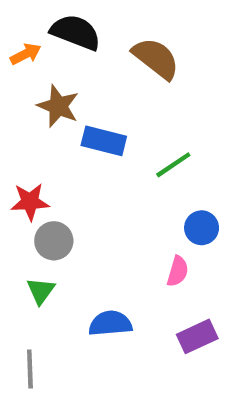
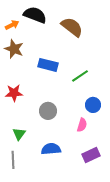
brown star: (58, 106) -> (14, 49), moved
gray circle: (54, 241) -> (48, 111), moved
gray line: (30, 369) -> (13, 160), moved

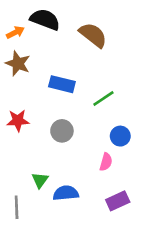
gray circle: (48, 111) -> (62, 131), moved
green triangle: (19, 134) -> (40, 180), moved

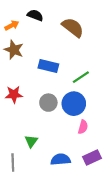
black semicircle: (45, 19) -> (35, 15), size x0.7
blue circle: (120, 136) -> (74, 104), moved, size x1.5
blue semicircle: (66, 193) -> (61, 159), moved

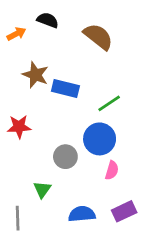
brown star: (14, 50) -> (35, 75), moved
gray circle: (48, 103) -> (65, 157), moved

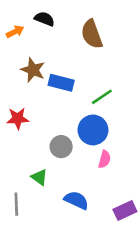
brown semicircle: (98, 37) -> (92, 34), turned -148
green triangle: (42, 189) -> (39, 177), turned -30
purple rectangle: (124, 211) -> (125, 210), moved
blue semicircle: (82, 214) -> (76, 200), turned 30

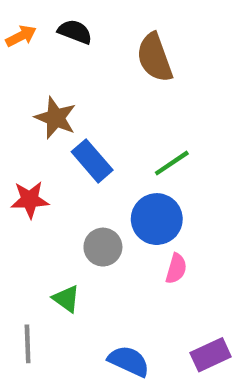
orange arrow: (15, 32) -> (21, 36), moved
blue rectangle: (61, 83) -> (92, 161), moved, turned 35
blue semicircle: (76, 200) -> (129, 361), moved

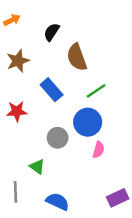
black semicircle: (75, 32) -> (52, 32), moved, turned -78
brown semicircle: (155, 58) -> (77, 57), moved
brown star: (56, 118) -> (18, 61), moved, turned 30
blue semicircle: (129, 361) -> (58, 201), moved

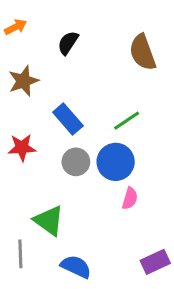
brown semicircle: (77, 57) -> (143, 52), moved
gray circle: (58, 138) -> (76, 162), moved
green triangle: (37, 167) -> (49, 221), size x1.5

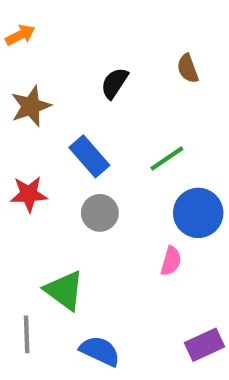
black semicircle: (68, 43) -> (114, 83), moved
brown semicircle: (143, 52) -> (188, 68), size x0.6
blue circle: (116, 162) -> (198, 213), moved

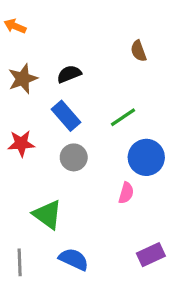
orange arrow: (20, 35) -> (15, 26), turned -130
black semicircle: (114, 83) -> (69, 74), moved, turned 35
gray line: (27, 334) -> (20, 262), moved

